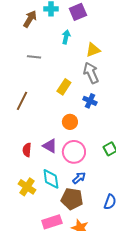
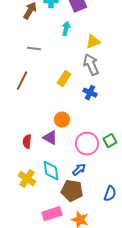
brown line: (22, 101) -> (22, 81), moved
orange circle: (70, 122) -> (62, 120), moved
pink circle: (74, 152) -> (87, 144), moved

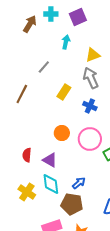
gray line: (34, 49) -> (44, 67), moved, turned -56
purple triangle: (50, 138) -> (50, 160), moved
pink circle: (87, 144) -> (90, 139), moved

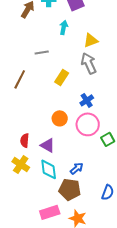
gray line: (44, 67) -> (42, 52), turned 40
blue cross: (90, 106) -> (87, 100), moved, turned 32
yellow cross: (27, 192) -> (21, 164), moved

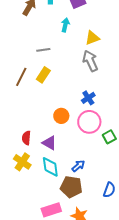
yellow rectangle: (62, 77) -> (43, 75), moved

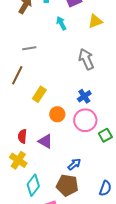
cyan arrow: (65, 25) -> (61, 23), turned -40
yellow triangle: (92, 38) -> (95, 21), moved
gray line: (43, 50) -> (29, 48), moved
yellow rectangle: (43, 75) -> (39, 94), moved
cyan diamond: (50, 167) -> (33, 185), moved, turned 45

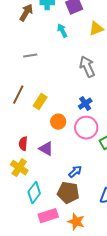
brown line: (17, 75) -> (18, 95), moved

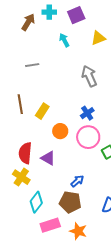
brown line: (18, 95) -> (20, 104), turned -36
red semicircle: (23, 144) -> (25, 153), size x1.5

